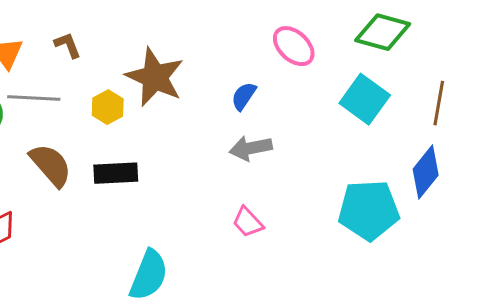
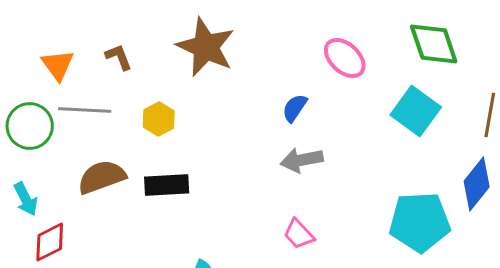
green diamond: (383, 32) -> (434, 44), turned 56
brown star: (155, 77) -> (206, 47), moved
brown semicircle: (51, 165) -> (102, 177), turned -69

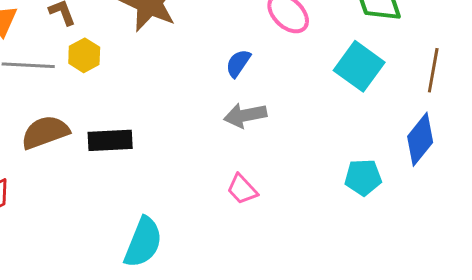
yellow hexagon: (159, 119) -> (84, 55), moved
cyan pentagon: (420, 222) -> (363, 177), size x0.6

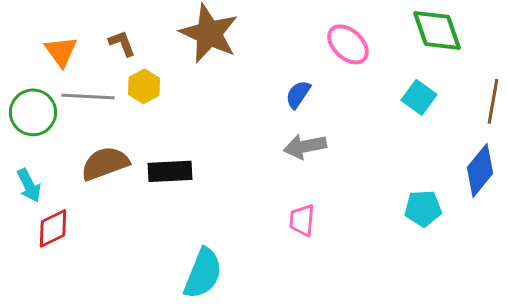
cyan square: (359, 66) -> (419, 97), size x0.7
pink trapezoid: (242, 189) -> (302, 220), turned 48

